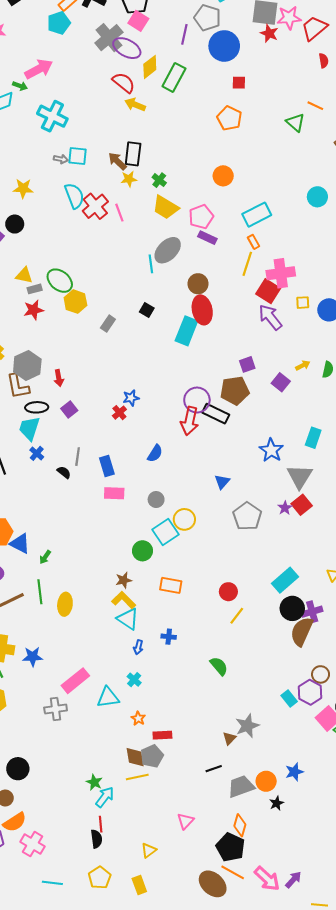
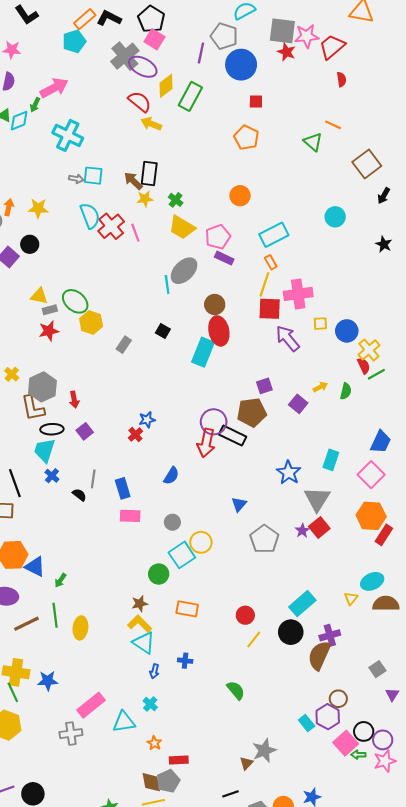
green arrow: (20, 86) -> (35, 105), turned 96
red square: (268, 291) -> (270, 309), moved, turned -30
black circle: (292, 608) -> (291, 632), moved

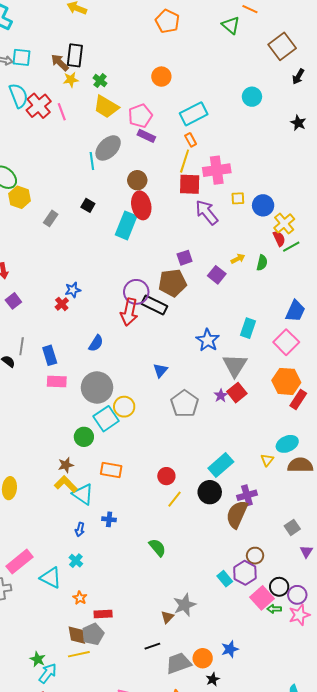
gray circle: (172, 522) -> (97, 388), size x2.0
cyan triangle: (144, 643) -> (83, 494), moved
cyan triangle: (124, 722) -> (51, 578), turned 35

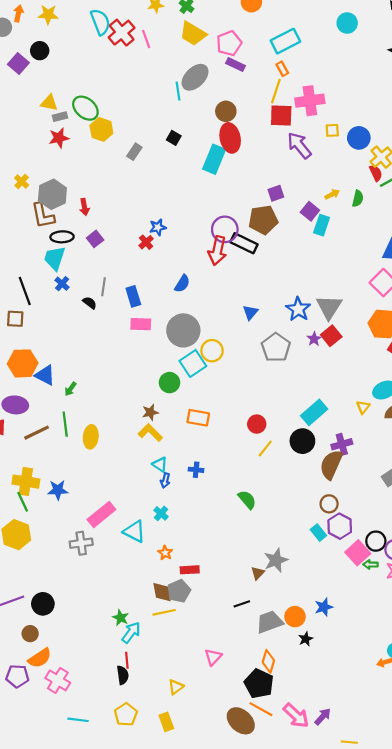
cyan rectangle: (248, 328) -> (322, 225), moved
blue star: (208, 340) -> (298, 309), moved
cyan triangle: (83, 494) -> (160, 464), moved, size x0.7
brown circle: (255, 556) -> (329, 504), moved

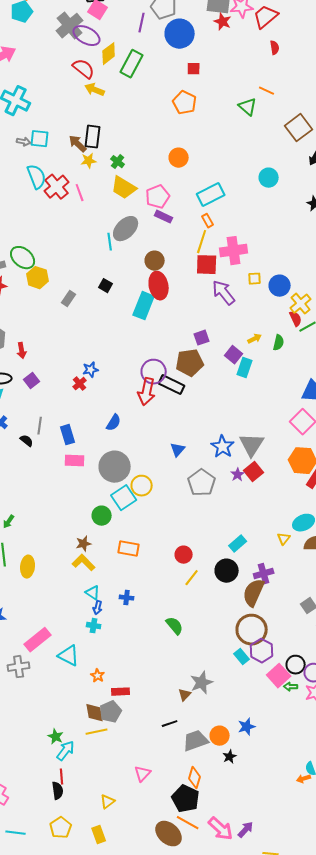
cyan rectangle: (314, 412) -> (238, 544), size x0.7
brown circle: (329, 504) -> (252, 630), size x1.8
cyan cross: (161, 513) -> (94, 626), moved, turned -32

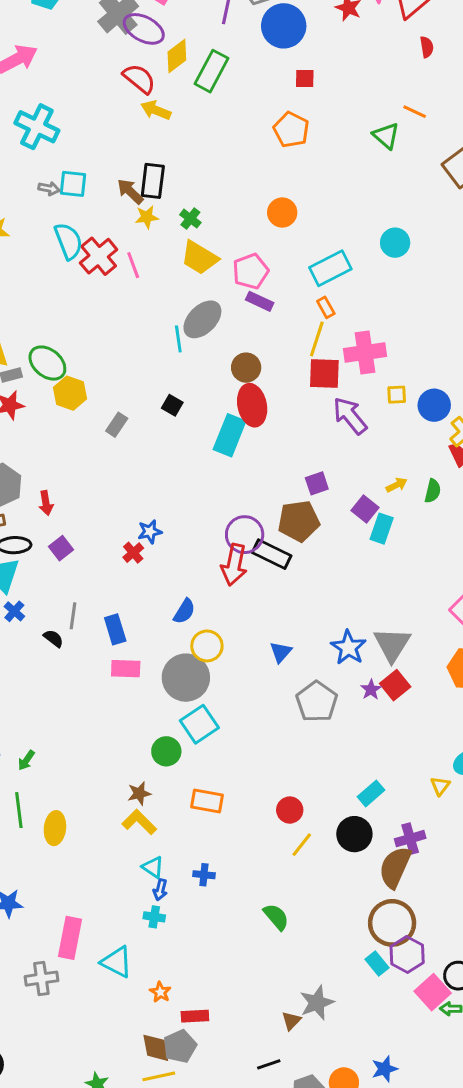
cyan circle: (269, 178) -> (395, 243), moved
yellow circle: (142, 486) -> (207, 646), moved
pink rectangle: (38, 640) -> (70, 938), turned -40

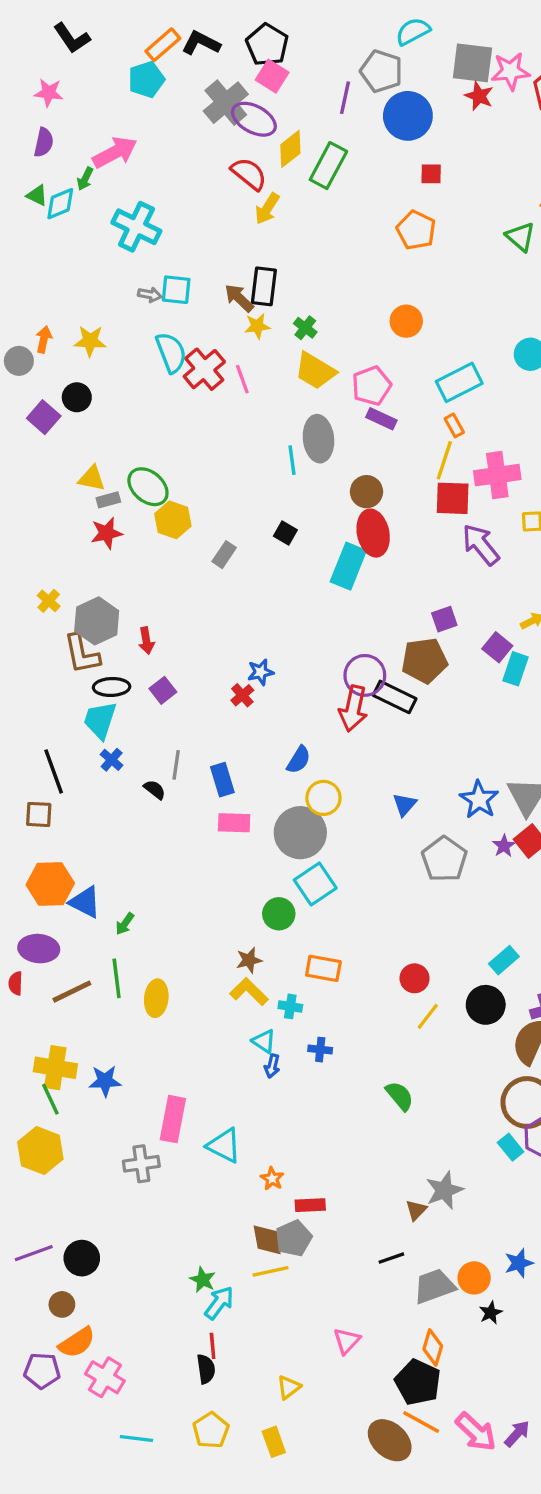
yellow arrow: (156, 110) -> (267, 209), turned -80
gray ellipse: (202, 319) -> (318, 439), turned -51
cyan cross: (154, 917) -> (290, 1006), moved

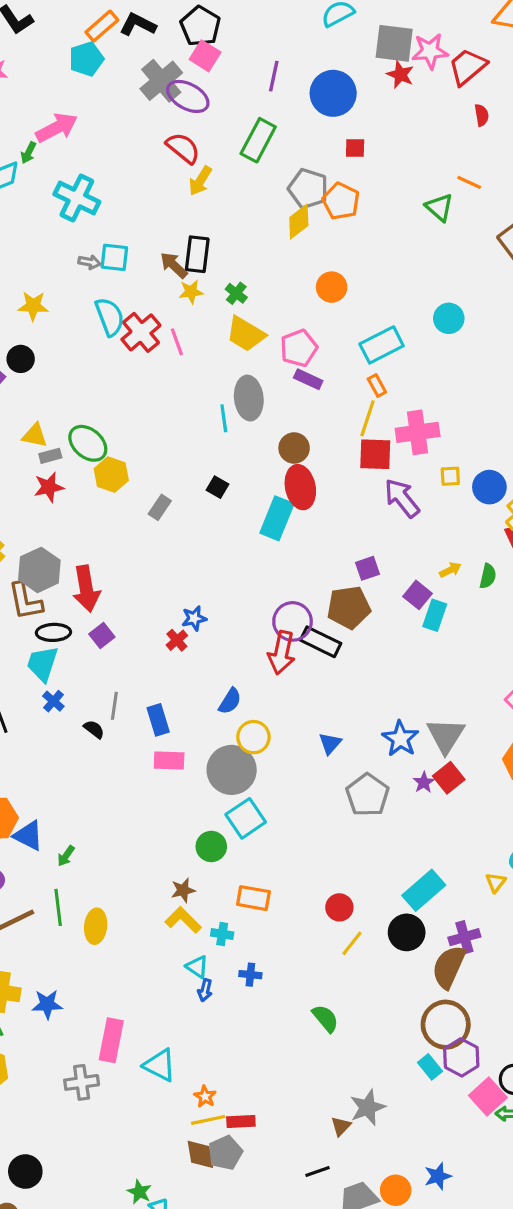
gray pentagon: (381, 71) -> (308, 189), moved
yellow diamond: (290, 149) -> (299, 221), moved
red arrow: (146, 641) -> (86, 589), size x1.8
cyan rectangle: (504, 960) -> (424, 890), size x1.5
yellow line: (270, 1271) -> (208, 1120), moved

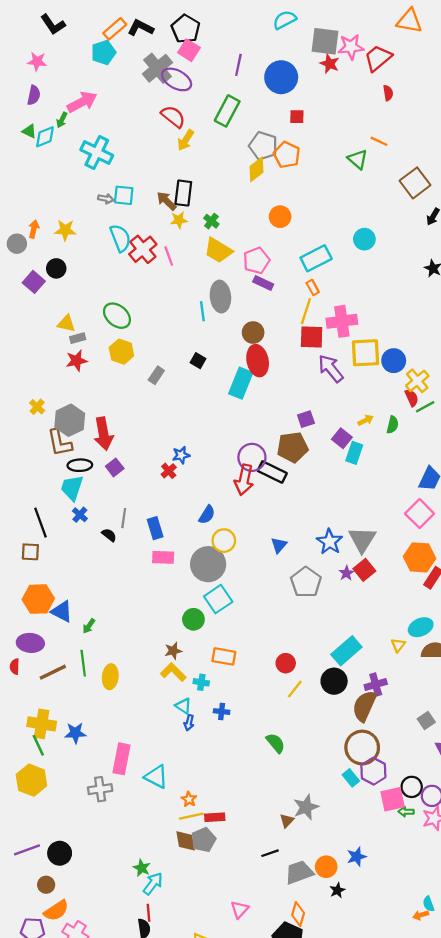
green ellipse: (88, 443) -> (117, 316), moved
yellow square: (450, 476) -> (366, 353), size x2.0
pink square: (488, 1097) -> (393, 799), turned 30

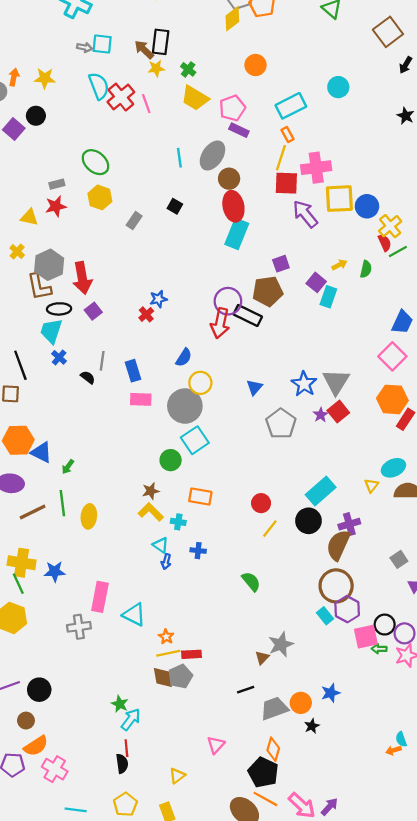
gray ellipse: (220, 297) -> (212, 156), moved, turned 40
yellow triangle: (66, 324) -> (29, 217), moved
cyan rectangle: (241, 383) -> (237, 234), moved

